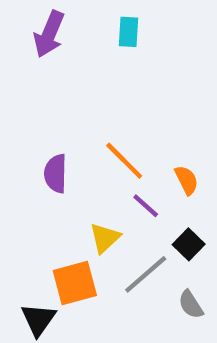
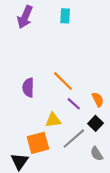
orange semicircle: (186, 180) -> (98, 99), moved
yellow triangle: (105, 238) -> (53, 120), turned 35

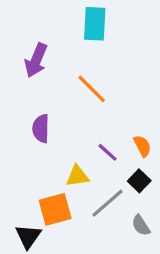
cyan rectangle: (65, 16) -> (95, 24), size x1.5
purple arrow: (25, 17) -> (36, 60), moved
orange line: (63, 81) -> (92, 89), moved

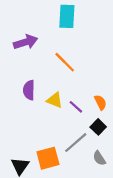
purple arrow: (36, 60) -> (26, 42), turned -130
yellow triangle: (77, 176) -> (55, 100), moved, turned 30
orange square: (55, 209) -> (48, 158), moved

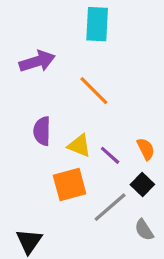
orange square: (48, 158) -> (70, 185), moved

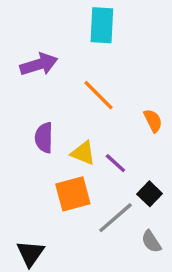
orange semicircle: (146, 149) -> (153, 121), moved

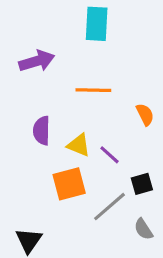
orange line: (98, 95) -> (93, 90), turned -44
black square: (150, 194) -> (142, 184), turned 30

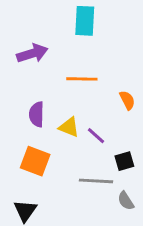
orange square: (69, 184) -> (35, 161), moved, turned 36
gray line: (109, 207) -> (96, 181), turned 44

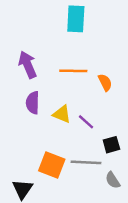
purple arrow: (32, 53) -> (28, 65), moved, turned -96
orange semicircle: (127, 100) -> (105, 82), moved
orange square: (35, 161) -> (52, 165), moved

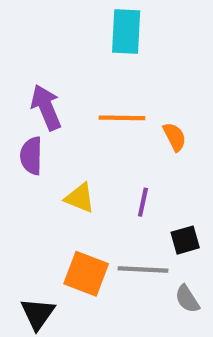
purple semicircle: (33, 103) -> (31, 156), moved
yellow triangle: (62, 114) -> (80, 198), moved
purple line: (86, 122) -> (143, 202), turned 60

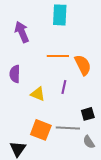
purple arrow: (46, 107) -> (22, 32), moved
orange semicircle: (175, 137) -> (83, 65), size x1.5
purple line: (143, 202) -> (64, 87), moved

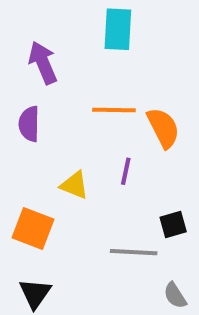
purple semicircle: (15, 74) -> (29, 124), moved
orange square: (41, 130) -> (33, 228), moved
gray semicircle: (89, 142) -> (175, 295), moved

